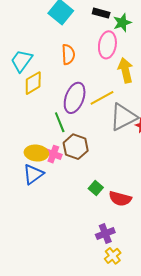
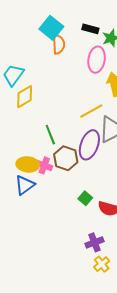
orange semicircle: (68, 54) -> (59, 44), moved
purple ellipse: (75, 98) -> (89, 145), moved

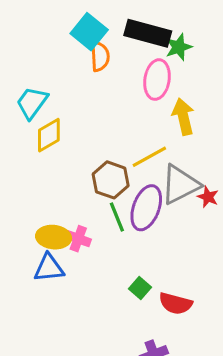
black rectangle: (90, 29) -> (148, 33), size x1.8
green line: (50, 135) -> (117, 217), moved
brown hexagon: (66, 158) -> (111, 180), moved
blue triangle: (25, 185) -> (49, 268), turned 30

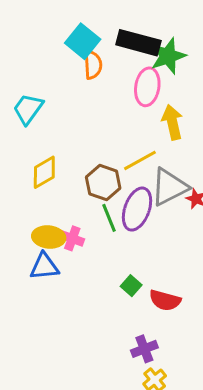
green star: (179, 47) -> (168, 56), size x1.4
yellow diamond: (49, 135) -> (44, 172), moved

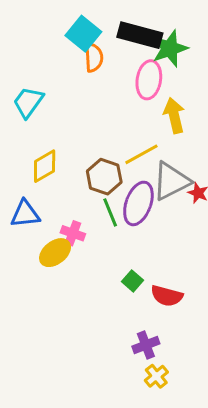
yellow ellipse: (49, 237) -> (55, 253), moved, turned -44
blue triangle: (44, 266) -> (25, 214), moved

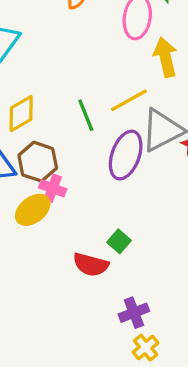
brown hexagon: (104, 177) -> (38, 162), moved
green line: (110, 212) -> (86, 115), moved
red semicircle: (167, 296) -> (91, 265), moved

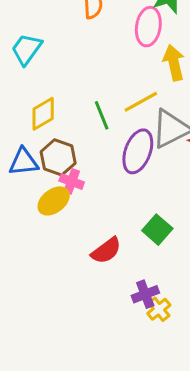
green square: (119, 241) -> (157, 230), moved, size x1.4
red semicircle: (91, 265) -> (106, 251), turned -52
yellow cross: (146, 348) -> (159, 309), moved

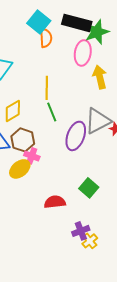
yellow line: (141, 102) -> (47, 88), moved, turned -60
red semicircle: (106, 251) -> (55, 202), turned -150

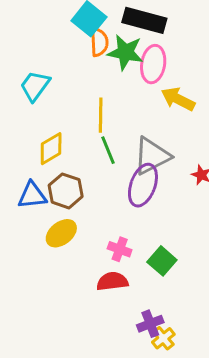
green star: (97, 32) -> (125, 52), moved, turned 30
yellow arrow: (100, 77) -> (178, 99), turned -50
gray triangle: (98, 121) -> (152, 156), moved
pink cross: (32, 156) -> (120, 249), moved

